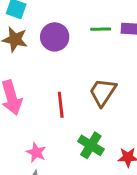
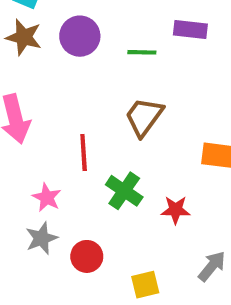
green line: (101, 29) -> (142, 52), moved
red line: (61, 105) -> (84, 153), moved

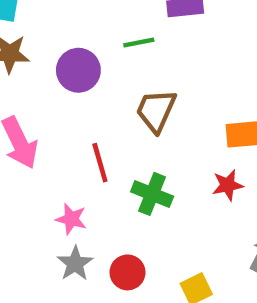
purple circle: (80, 36) -> (78, 70), moved
red star: (176, 210) -> (228, 185), moved

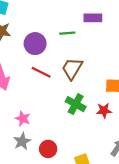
red line: (100, 163) -> (41, 72), moved, turned -54
green cross: (152, 194) -> (76, 104), moved

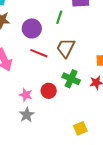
green line: (67, 33) -> (59, 17), turned -64
red circle: (48, 149) -> (49, 91), moved

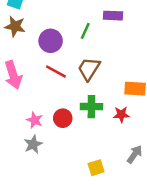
green cross: (71, 79) -> (91, 107), turned -30

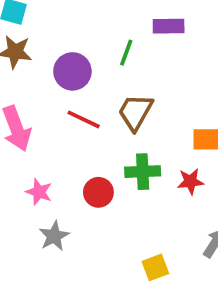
pink star: (35, 120) -> (39, 192), moved

